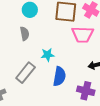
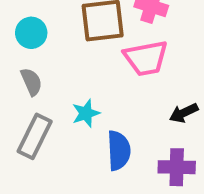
gray rectangle: (26, 73) -> (35, 136), moved

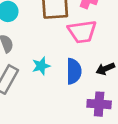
blue semicircle: (119, 151) -> (74, 71), moved

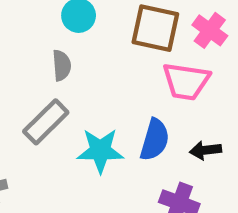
cyan star: (41, 66) -> (100, 151), moved, size x1.5

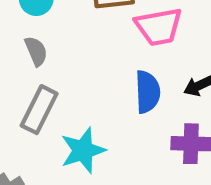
cyan star: (100, 151) -> (83, 150), moved

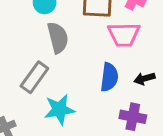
gray semicircle: (36, 51) -> (58, 38), moved, size x1.5

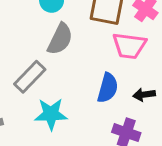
gray semicircle: (58, 38) -> (60, 39), turned 32

